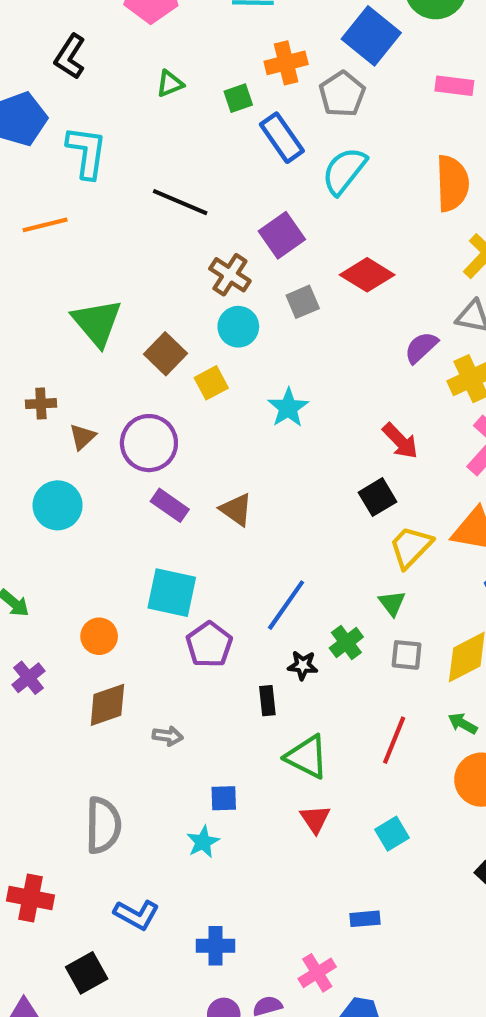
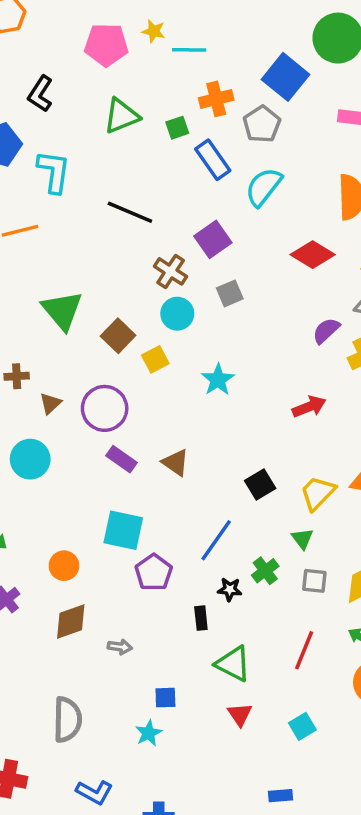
green triangle: (170, 84) -> (121, 116), size x1.6
red diamond: (367, 275) -> (313, 255), moved
red arrow: (400, 441) -> (309, 407), turned -68
black square: (377, 497) -> (260, 484), moved

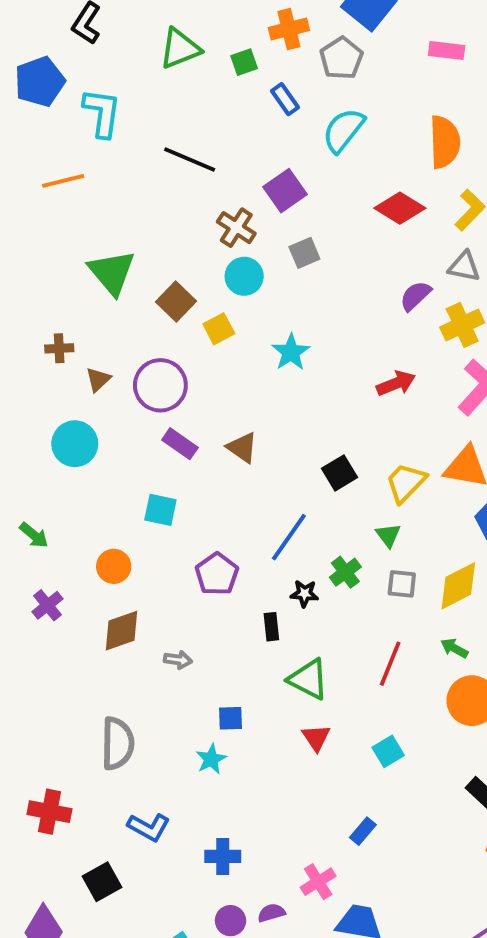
blue rectangle: (213, 160) -> (285, 99), size x0.7
cyan square: (123, 530) -> (160, 510), moved, size x0.7
blue rectangle: (280, 796) -> (363, 831), turned -45

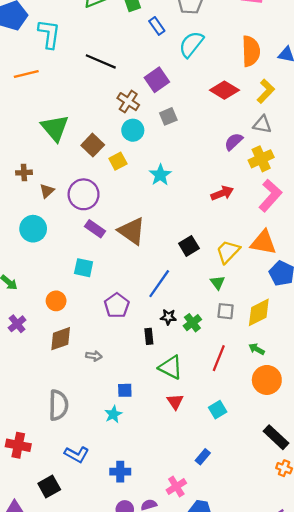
brown triangle: (242, 448) -> (132, 231), size x1.5
green cross: (345, 572) -> (192, 323), moved

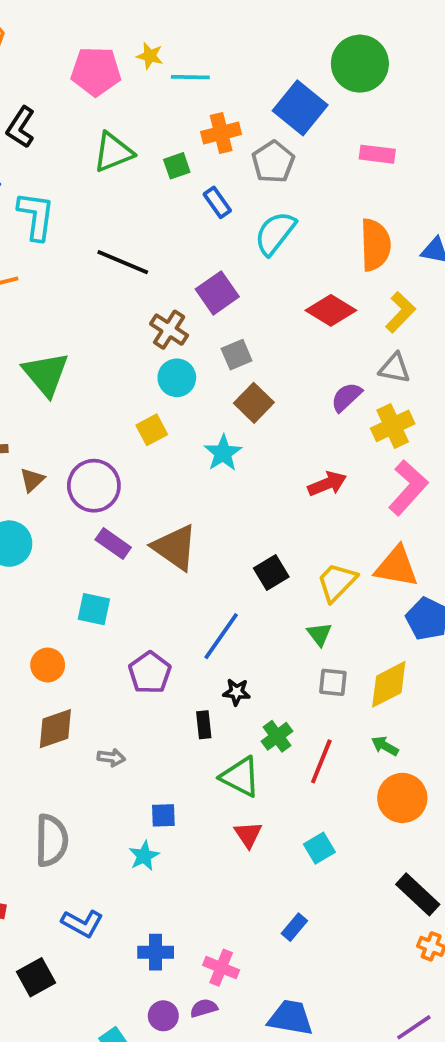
brown square: (93, 145) -> (254, 403), moved
green cross: (192, 323) -> (277, 736), moved
pink cross: (176, 486) -> (221, 968), moved, turned -36

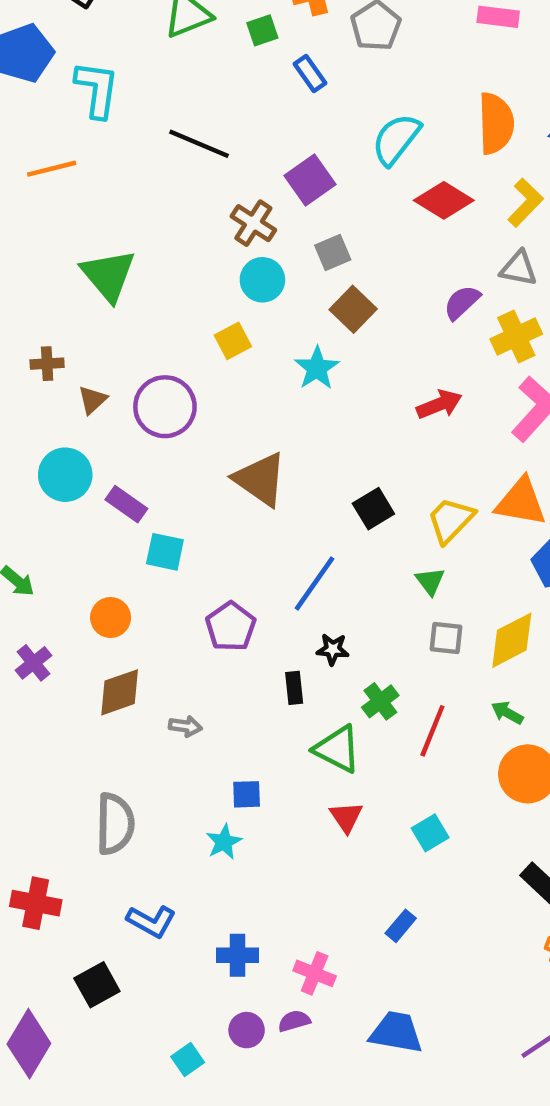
cyan semicircle: (275, 233) -> (396, 139), moved
purple rectangle: (113, 544) -> (126, 504), moved

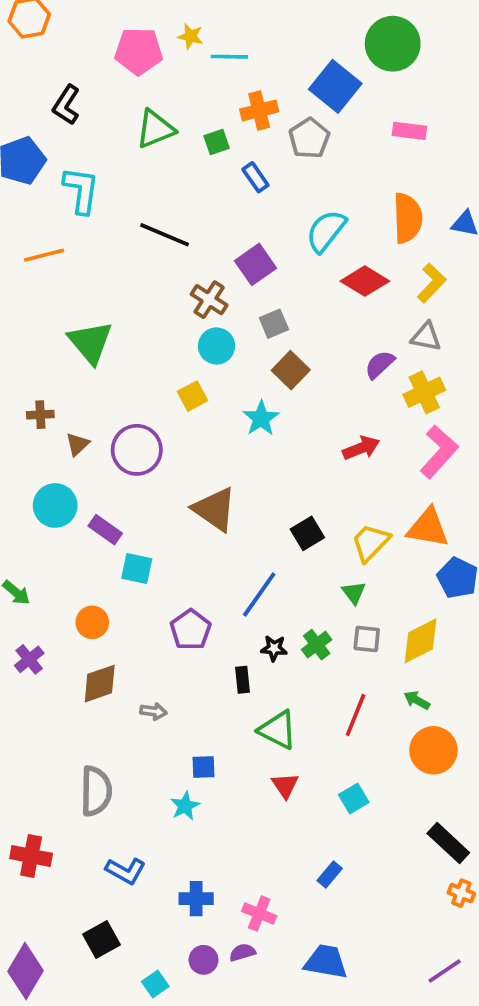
green cross: (380, 701) -> (317, 645), moved
black square: (97, 985) -> (102, 939), moved

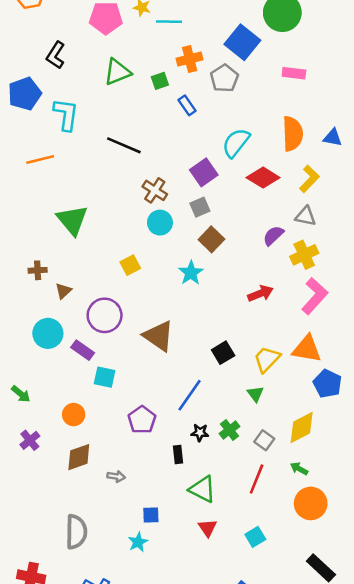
purple square: (255, 264) -> (204, 172), moved
yellow square: (192, 396) -> (130, 265), moved
purple circle: (137, 450) -> (105, 315), moved
gray square: (367, 639) -> (264, 440), moved, turned 30

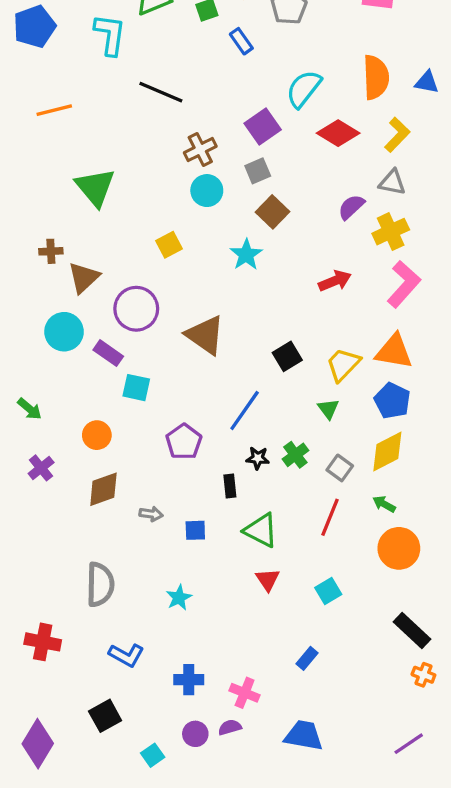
cyan L-shape: (66, 114) -> (110, 35), moved
brown cross: (155, 190) -> (200, 150), turned 30
brown triangle: (63, 291) -> (84, 278), size x1.5
blue pentagon: (327, 384) -> (392, 401), moved
blue square: (151, 515) -> (195, 530), moved

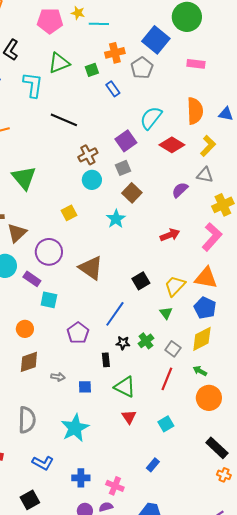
yellow cross: (391, 232) -> (223, 205), moved
cyan star: (179, 598) -> (75, 428), size x1.8

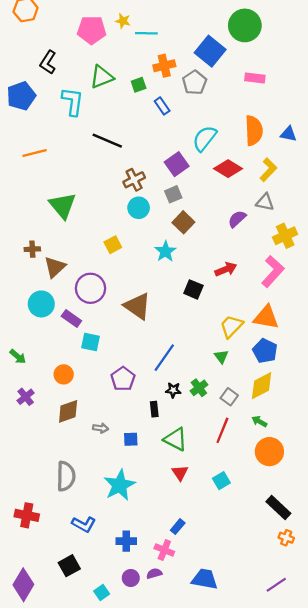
black square: (141, 281) -> (193, 289), moved, turned -36
blue rectangle: (153, 465) -> (178, 527), moved

